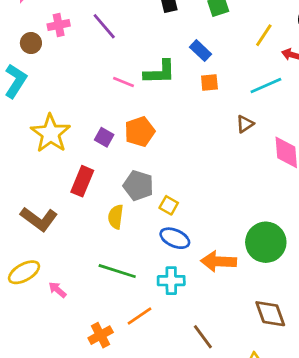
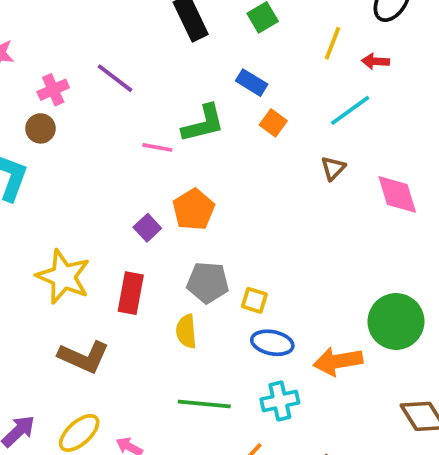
brown circle: (31, 43) -> (41, 128), moved
orange square: (209, 82) -> (273, 123), turned -36
yellow star: (51, 133) -> (63, 277), moved
purple square: (104, 137) -> (147, 228), turned 30

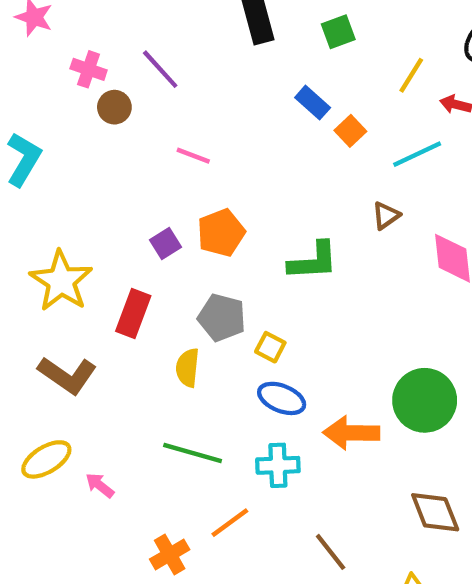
pink cross: (53, 90) -> (89, 69), turned 32
orange square: (273, 123) -> (350, 131), moved
green L-shape: (203, 124) -> (313, 261), moved
brown circle: (41, 128) -> (114, 107), moved

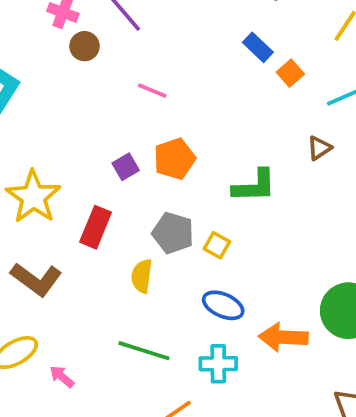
yellow square: (270, 347) -> (217, 245), moved

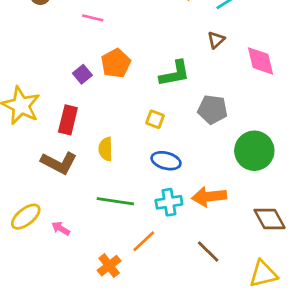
gray pentagon: (173, 233) -> (213, 109), moved
brown L-shape: (36, 279) -> (59, 163), moved
orange arrow: (283, 337) -> (209, 197), moved

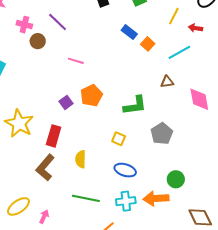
brown triangle: (216, 40) -> (167, 82), turned 32
gray pentagon: (213, 109) -> (162, 134), turned 30
green circle: (254, 151) -> (176, 179), moved, size x0.6
brown L-shape: (59, 163) -> (45, 168), turned 100
pink arrow: (61, 228) -> (44, 217), turned 80

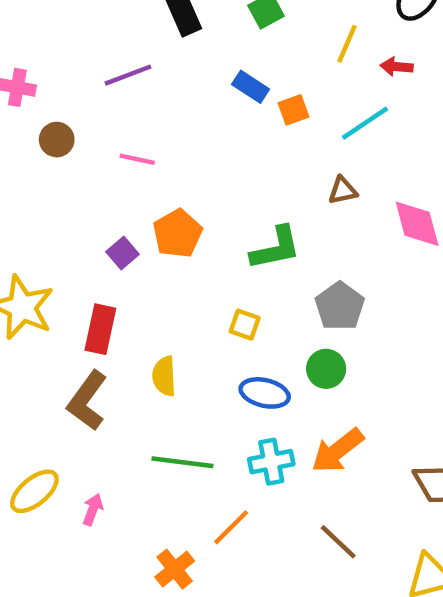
purple line: (58, 22) -> (128, 75), moved, turned -60
brown circle: (38, 41) -> (57, 140), moved
orange square: (148, 44) -> (294, 110), turned 32
green circle: (176, 179) -> (326, 369), moved
orange arrow: (156, 198) -> (338, 451), turned -30

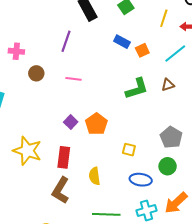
purple line: (128, 75) -> (66, 41), turned -45
orange pentagon: (177, 233) -> (96, 124), moved
green L-shape: (276, 248) -> (137, 89), moved

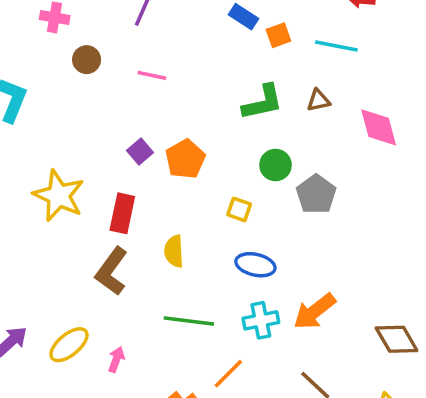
cyan line: (175, 53) -> (336, 46), turned 45
green circle: (168, 166) -> (276, 165), moved

